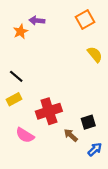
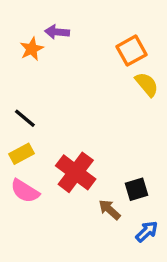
orange square: (85, 19) -> (131, 51), moved
red cross: (49, 111) -> (76, 172), turned -35
pink semicircle: (25, 135) -> (25, 191), moved

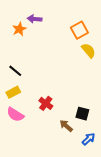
red cross: (76, 172) -> (46, 103), size x0.6
black square: (137, 189) -> (82, 114), turned 32

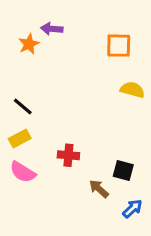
orange square: (79, 30) -> (119, 46), turned 30
yellow semicircle: (89, 50) -> (132, 90), moved, turned -35
red cross: (46, 103) -> (68, 155), turned -32

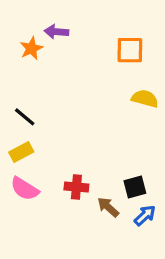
red cross: (68, 155) -> (76, 187), moved
black square: (123, 170) -> (135, 187), turned -30
blue arrow: (132, 209) -> (145, 215), moved

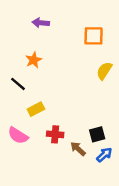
orange star: (31, 48) -> (34, 60), moved
yellow semicircle: (145, 99) -> (104, 71), turned -72
yellow rectangle: (21, 152) -> (36, 109), moved

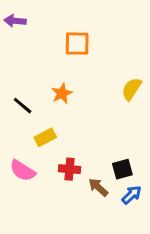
purple arrow: (41, 23) -> (15, 21), moved
orange square: (94, 36) -> (77, 44), moved
orange star: (34, 60) -> (62, 93), moved

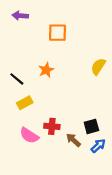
purple arrow: (15, 21) -> (20, 16), moved
yellow rectangle: (45, 137) -> (25, 103), moved
pink semicircle: (23, 171) -> (29, 136), moved

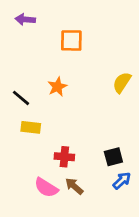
yellow rectangle: (25, 103) -> (31, 127), turned 35
pink semicircle: (29, 136) -> (46, 188), moved
brown arrow: (73, 140) -> (74, 186), moved

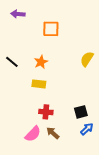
black line: (21, 98) -> (12, 62), moved
yellow rectangle: (31, 127) -> (39, 84), moved
pink semicircle: (46, 188) -> (33, 134), turned -78

